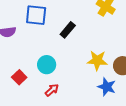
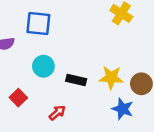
black rectangle: (68, 30) -> (76, 80), moved, turned 63
cyan circle: (47, 65) -> (43, 66), moved

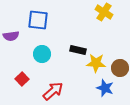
black rectangle: (76, 80) -> (78, 50), moved
red arrow: (57, 113) -> (53, 91), size x1.5

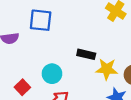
cyan circle: (42, 54) -> (52, 74), moved

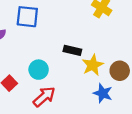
yellow star: (107, 69) -> (93, 65), turned -30

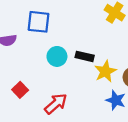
cyan circle: (39, 70) -> (57, 56), moved

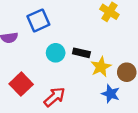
blue square: (39, 22) -> (38, 20), turned -30
red square: (20, 90) -> (21, 84), size x1.5

